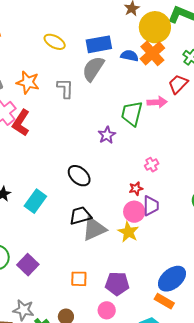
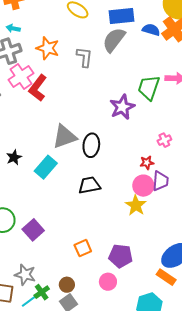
purple star: (107, 135) -> (122, 107), size x1.4
black ellipse: (79, 176) -> (91, 145), turned 50
gray triangle: (94, 229) -> (65, 137), moved
orange square: (79, 279) -> (83, 248), turned -30

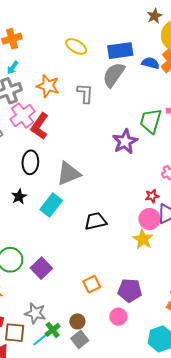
cyan arrow: (13, 28) -> (13, 68), turned -64
black ellipse: (91, 145) -> (30, 162), moved

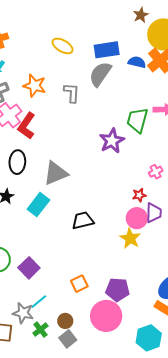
pink circle: (118, 317) -> (106, 316), size x1.8
cyan line: (41, 339) -> (39, 302), moved

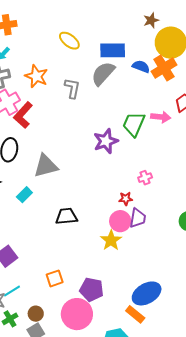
cyan rectangle: (38, 205) -> (24, 195), size x0.7

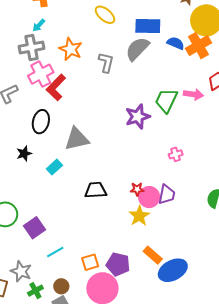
red star: (126, 199) -> (137, 189), moved
orange square: (55, 278) -> (90, 262), moved
cyan line: (12, 291) -> (55, 252), moved
orange rectangle: (135, 314) -> (153, 255), moved

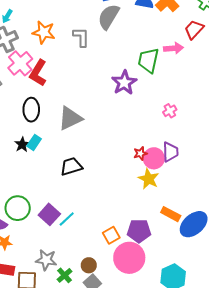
cyan rectangle: (54, 167) -> (34, 142), moved
black trapezoid: (96, 190) -> (71, 166), moved
cyan line: (55, 252) -> (67, 219), moved

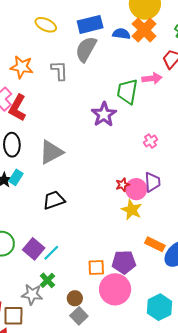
orange square: (111, 235) -> (96, 267), turned 30
green cross: (65, 275) -> (47, 280), moved

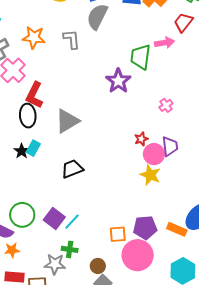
red L-shape: (18, 108) -> (34, 95), moved
red star: (123, 185) -> (141, 139), moved
orange rectangle: (155, 244) -> (177, 229), moved
green cross: (47, 280) -> (70, 249), turned -35

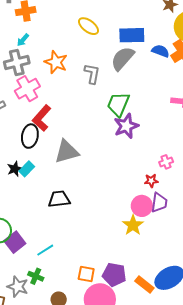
green trapezoid: (141, 57) -> (118, 104), moved
red star: (141, 139) -> (151, 181), moved
purple square: (54, 219) -> (15, 242), moved

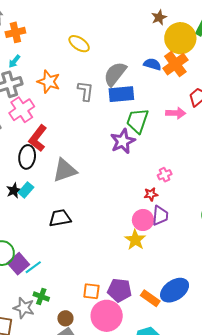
blue rectangle: (132, 35) -> (121, 94), moved
green trapezoid: (118, 104) -> (137, 121), moved
cyan line: (45, 250) -> (33, 267), moved

